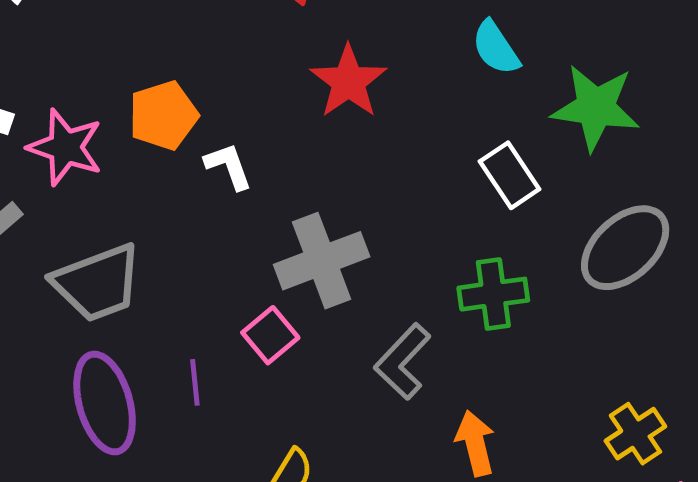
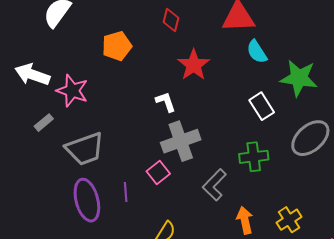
orange pentagon: (163, 115) -> (117, 46), moved
white L-shape: (228, 166) -> (166, 102), moved
yellow cross: (635, 434) -> (289, 220), moved

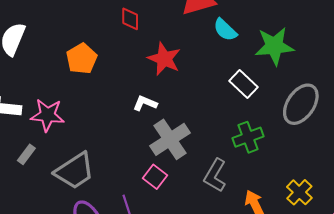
white L-shape: (166, 102) -> (145, 103), turned -35

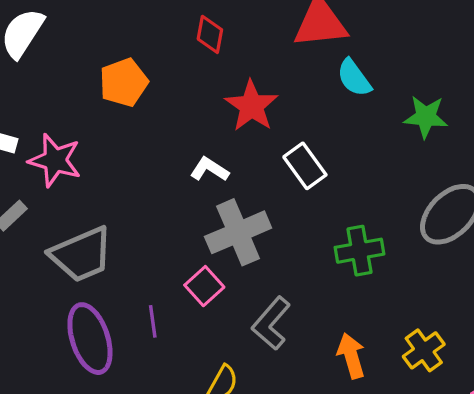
green star: (274, 46) -> (426, 117), size x0.7
white rectangle: (243, 84) -> (305, 166), moved
gray L-shape: (215, 175) -> (271, 323), moved

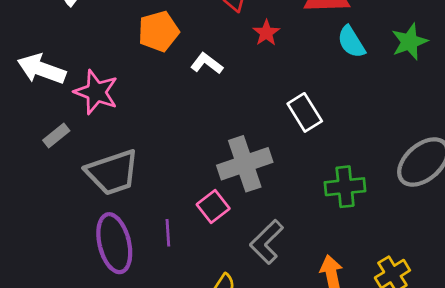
red star: (252, 106) -> (266, 33), moved, size x0.6
green star: (426, 117) -> (409, 42), moved, turned -30
white L-shape: (209, 169) -> (207, 63), moved

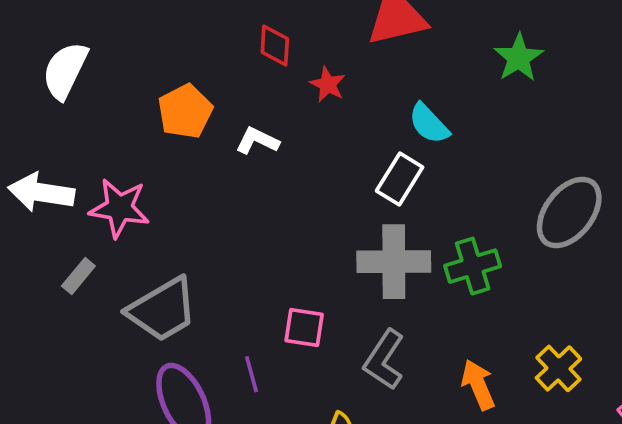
cyan semicircle: (351, 42) -> (429, 124), moved
white rectangle: (305, 112) -> (400, 179), turned 75
gray cross: (245, 164) -> (394, 262), moved, turned 30
pink square: (213, 207) -> (304, 328), turned -32

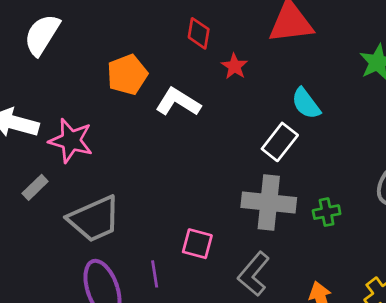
white L-shape: (257, 141) -> (178, 102), size x1.4
green cross: (473, 266) -> (327, 212), size x0.7

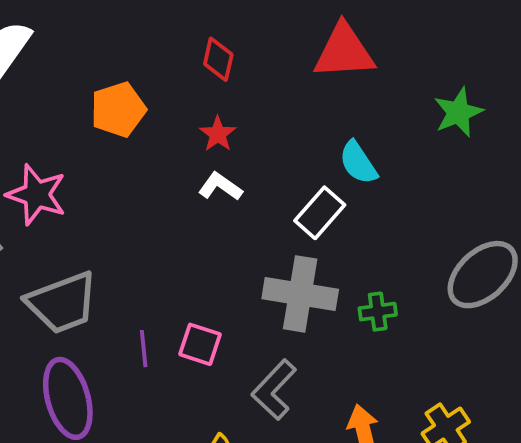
red star: (234, 66) -> (218, 134), moved
white L-shape: (178, 102) -> (220, 187), moved, size x0.7
purple line: (155, 274) -> (144, 349), moved

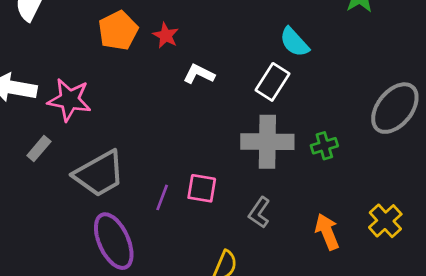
red star: (218, 134) -> (166, 35), moved
purple line: (144, 349) -> (162, 197), turned 35
gray L-shape: (274, 390) -> (259, 213), size x0.7

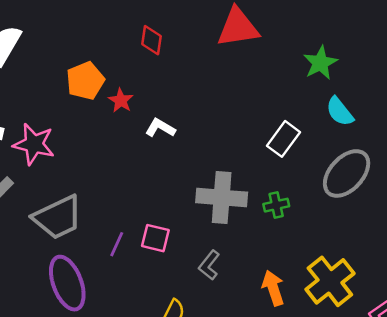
red star: (166, 35) -> (121, 100), moved
cyan semicircle: (294, 42) -> (340, 112), moved
white rectangle: (272, 82) -> (283, 139), moved
yellow cross: (385, 221) -> (330, 281), size x1.5

